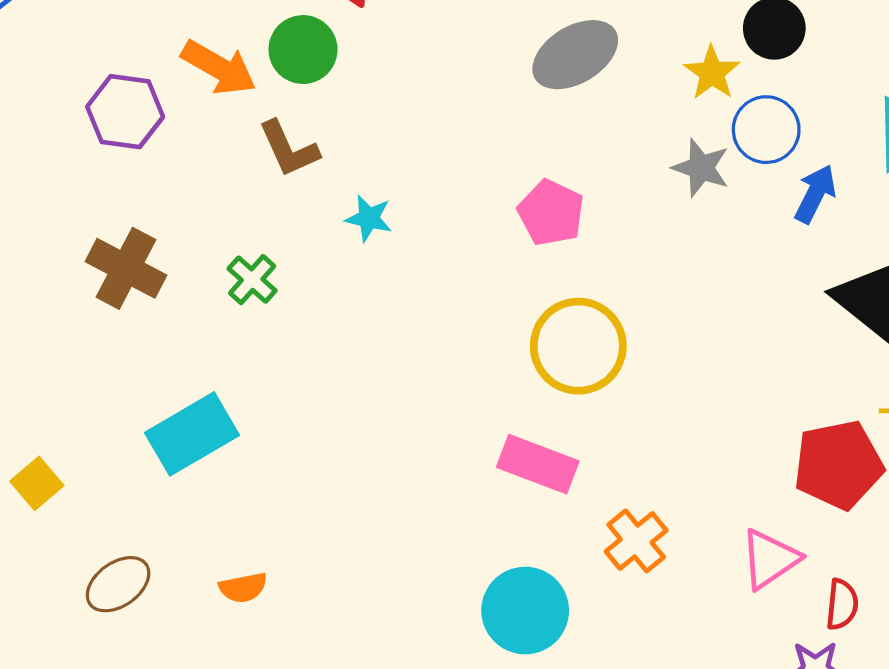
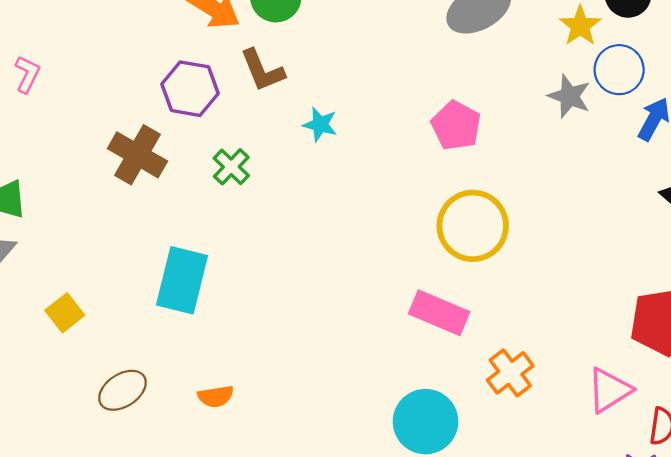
purple hexagon: (125, 112) -> (190, 89), moved
cyan rectangle: (192, 434) -> (182, 280), turned -48

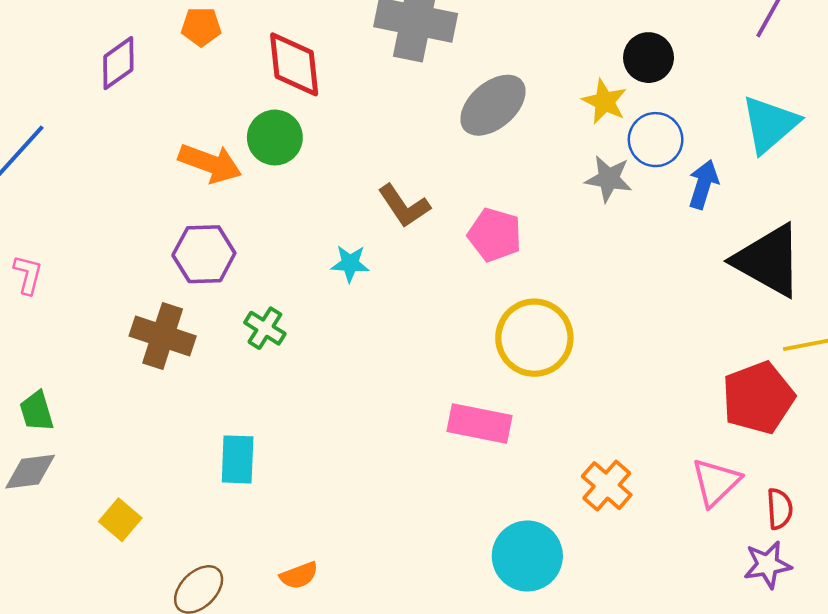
brown L-shape: (262, 70) -> (404, 206), moved
cyan rectangle: (182, 280) -> (238, 459), size x0.7
pink rectangle: (439, 313) -> (480, 423), moved

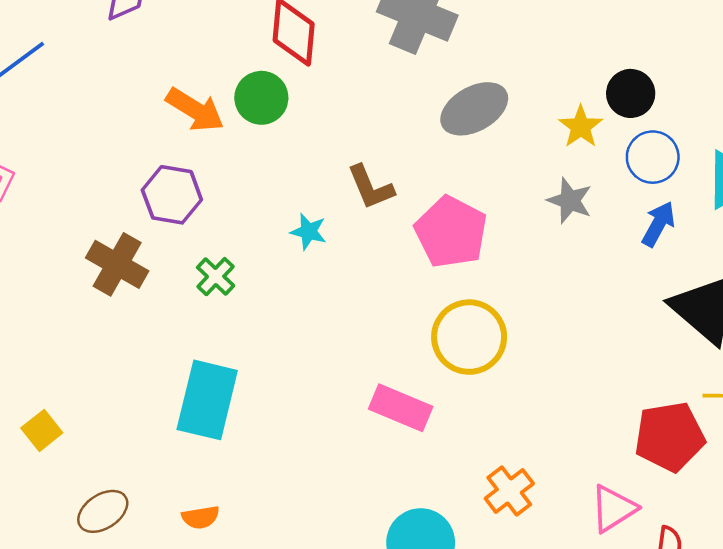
blue circle: (656, 140) -> (653, 157), moved
pink pentagon: (495, 235) -> (451, 232), size x1.4
cyan rectangle: (238, 459) -> (207, 400), moved, size x1.6

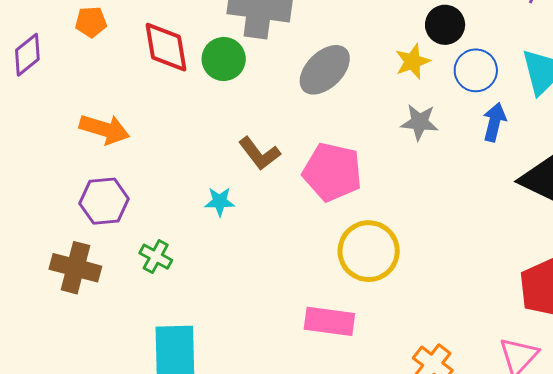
green circle: (261, 98) -> (224, 59), moved
yellow star: (581, 127) -> (413, 62), turned 30

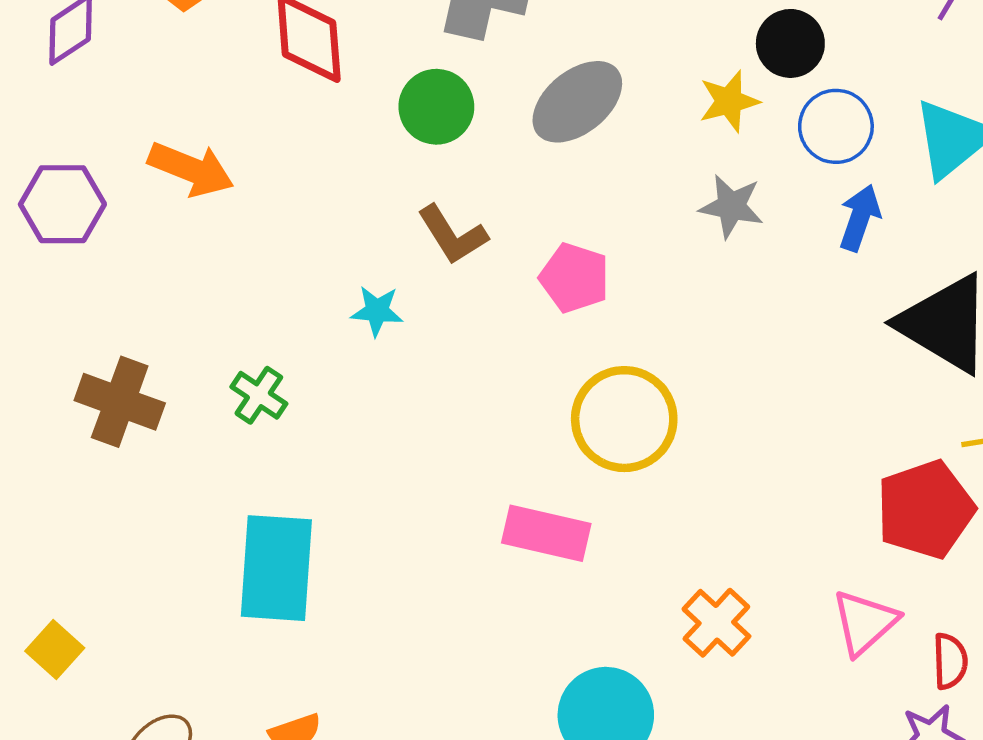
green circle: (224, 59) -> (436, 107), moved
pink pentagon: (332, 172) -> (574, 278), size x0.7
purple hexagon: (104, 201) -> (62, 204), moved

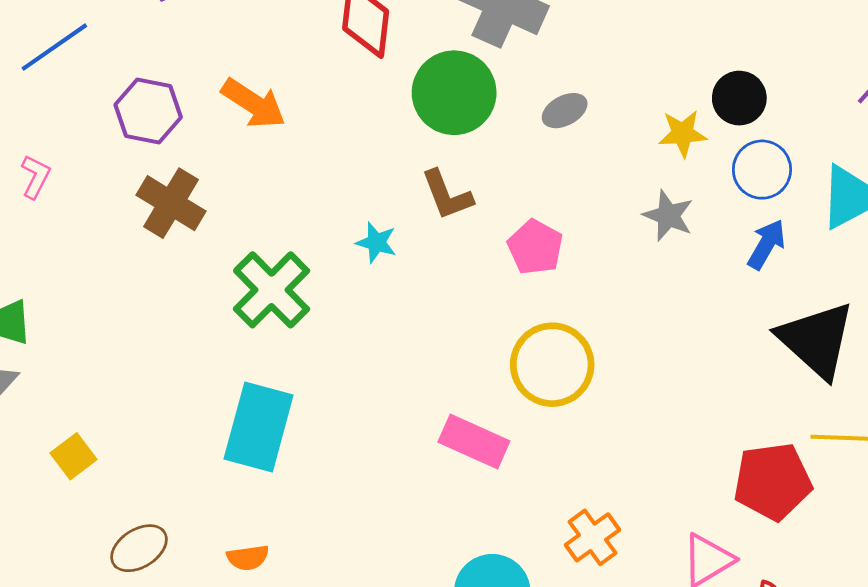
gray ellipse: (577, 102) -> (565, 111), size x0.6
green circle: (436, 107) -> (454, 93), size x1.4
green cross: (259, 395) -> (272, 290), size x1.8
brown cross: (120, 402) -> (171, 203), moved

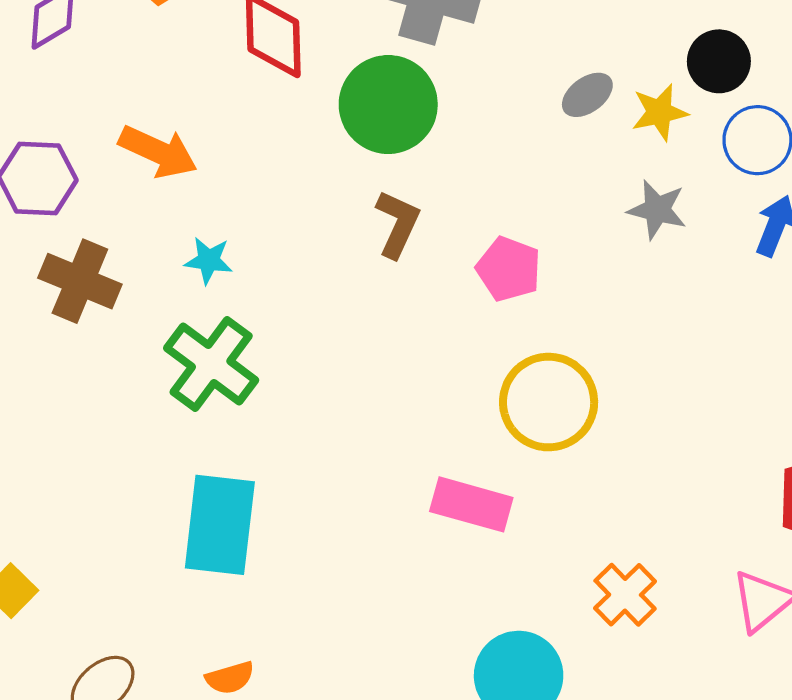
gray ellipse: (565, 111) -> (587, 95), moved
brown L-shape: (447, 195) -> (397, 224), turned -126
cyan star: (376, 242) -> (209, 260), moved

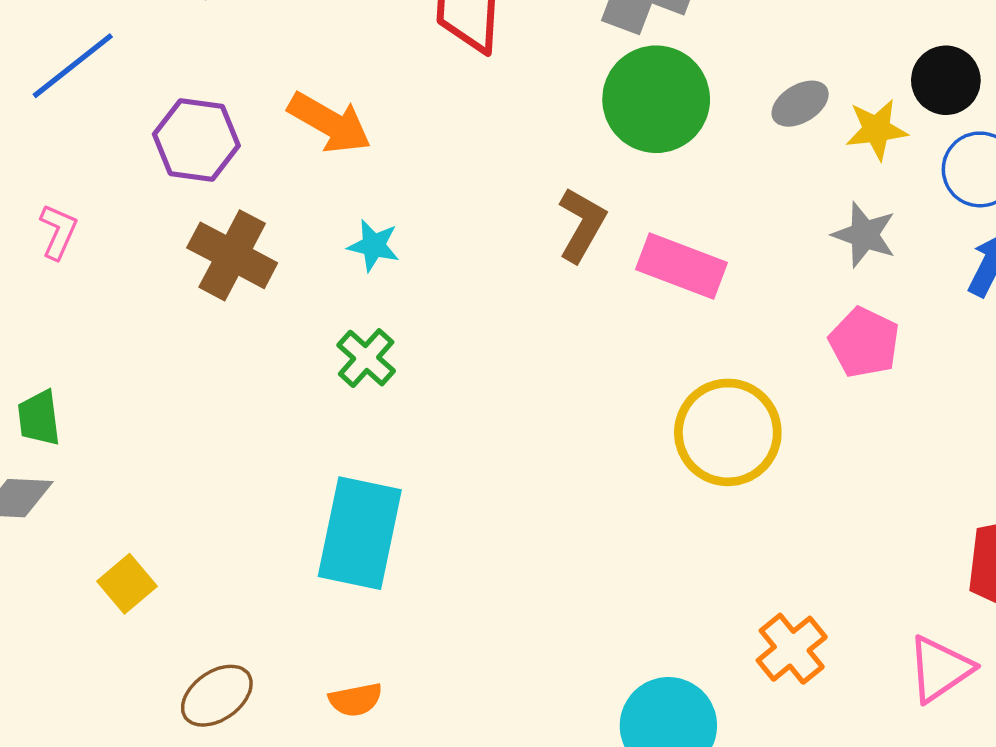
green circle: (388, 105) -> (656, 99), moved
pink pentagon: (509, 269) -> (864, 342), moved
green cross: (211, 364) -> (366, 358), size x0.6
pink rectangle: (471, 504) -> (682, 266), moved

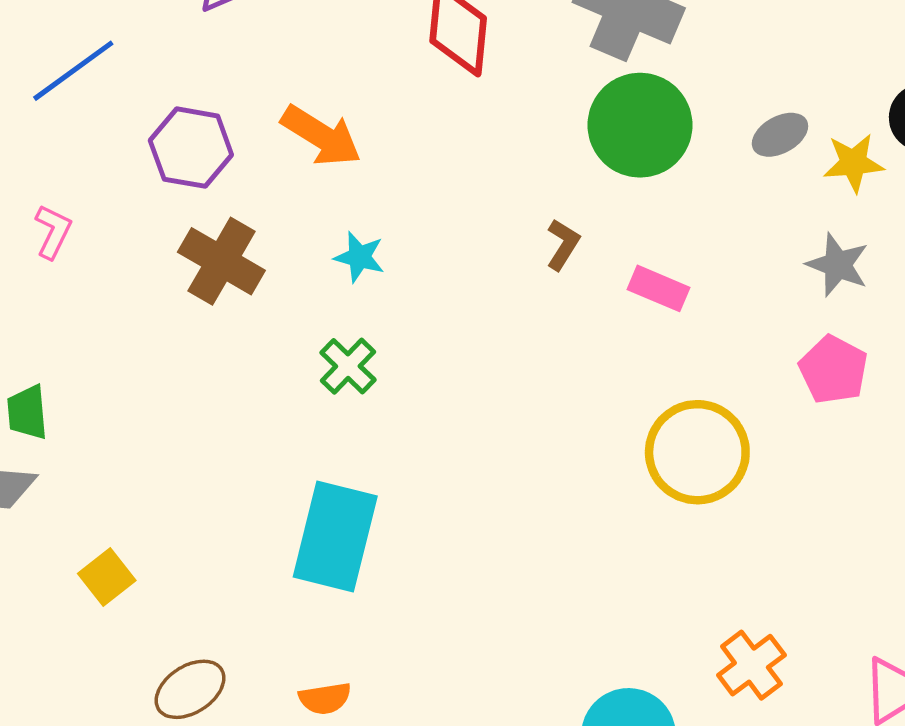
brown L-shape: (582, 225) -> (563, 244), size x0.7
pink rectangle: (682, 266) -> (659, 288), size x0.7

